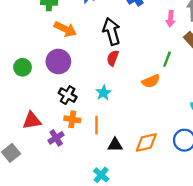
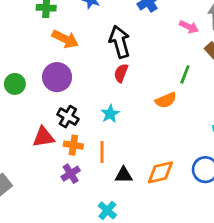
pink arrow: (171, 19) -> (189, 27), turned -70
red triangle: (32, 120) -> (43, 137), moved
purple cross: (56, 138) -> (71, 174), moved

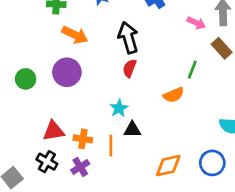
black cross: (68, 117) -> (47, 162), moved
black triangle: (124, 175) -> (132, 130), moved

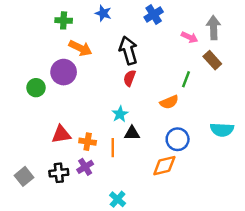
purple circle: (67, 72) -> (64, 72), moved
black cross: (47, 162) -> (59, 173), moved, turned -36
blue circle: (212, 163) -> (178, 139), moved

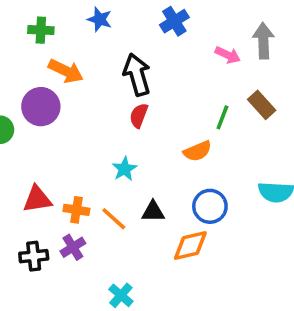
brown rectangle: (212, 60) -> (262, 105), moved
black triangle: (132, 133) -> (153, 212), moved
orange line: (113, 148) -> (114, 219), turned -48

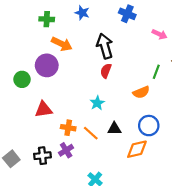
blue cross: (174, 21) -> (127, 14), turned -35
red triangle: (37, 199) -> (43, 109), moved

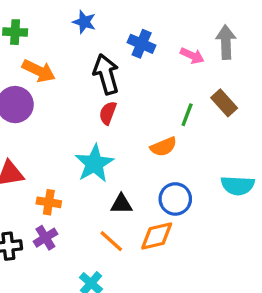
blue star: (82, 13) -> (84, 22), moved
blue cross: (127, 14) -> (142, 44), moved
cyan star: (97, 103) -> (94, 164), size x1.6
orange line: (91, 133) -> (111, 241), moved

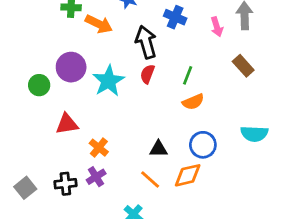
pink arrow: (192, 56) -> (217, 27), turned 48
orange arrow: (39, 71) -> (99, 24), moved
green line: (187, 115) -> (188, 75), moved
cyan star: (94, 164) -> (109, 81), moved
orange cross: (49, 202) -> (99, 148), turned 30

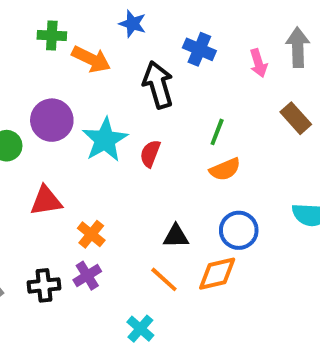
red semicircle: (147, 74) -> (150, 154), moved

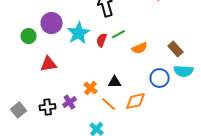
brown rectangle: (296, 118) -> (176, 49), moved
green line: (217, 132) -> (119, 34), moved, turned 40
blue circle: (239, 230) -> (160, 78), moved
orange cross: (91, 234) -> (91, 88), moved

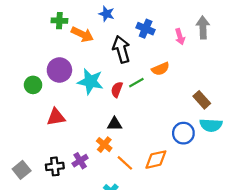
cyan star: (79, 33) -> (90, 81), turned -30
orange semicircle: (140, 48) -> (160, 69), moved
black triangle: (115, 82) -> (115, 124), moved

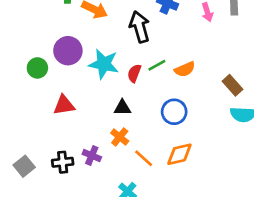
orange semicircle: (160, 69) -> (185, 69), moved
black triangle: (115, 124) -> (122, 108), moved
blue circle: (183, 133) -> (174, 112), moved
purple cross: (80, 161) -> (92, 156), turned -35

